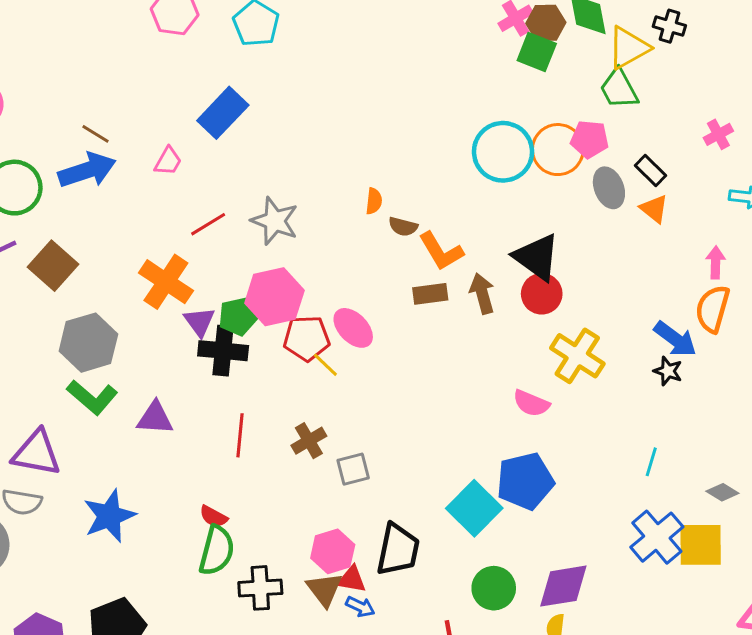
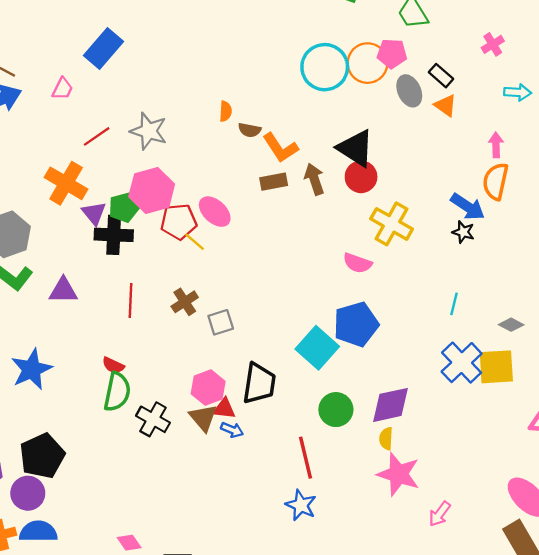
black cross: (260, 588) -> (153, 419), turned 36

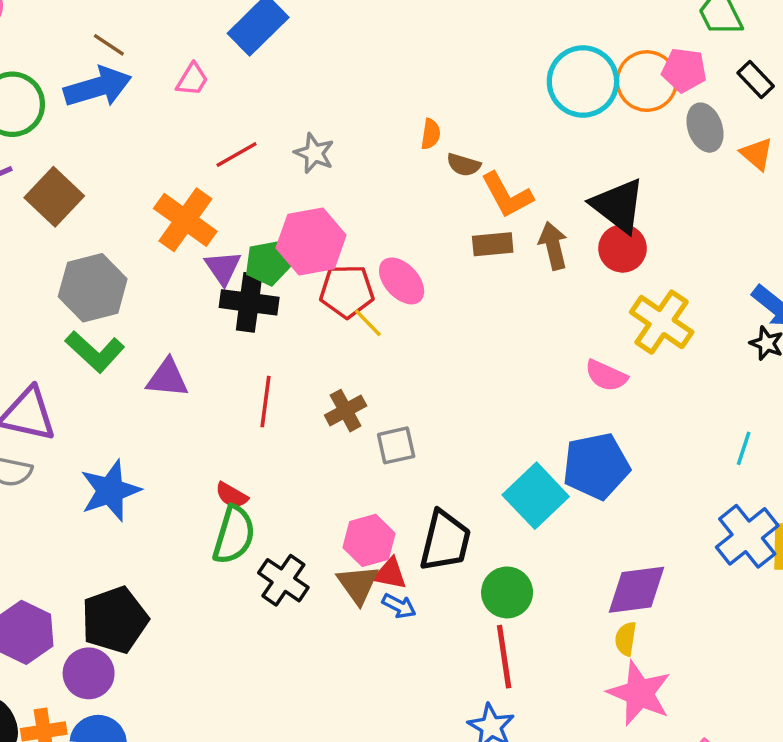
black rectangle: (441, 76) -> (756, 80), moved
gray star: (149, 131) -> (314, 153), size x0.7
green circle: (336, 410) -> (507, 592), moved

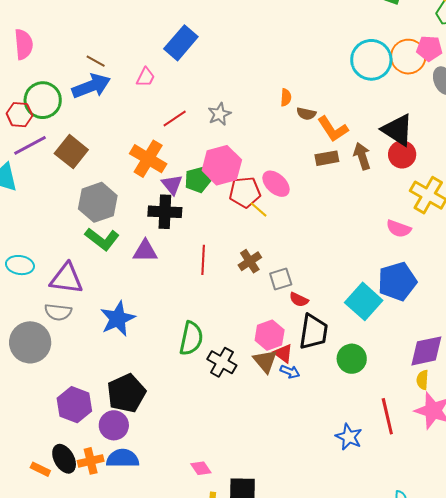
gray star: (314, 153) -> (219, 114), turned 30
black cross: (249, 302) -> (165, 212), moved
red semicircle: (232, 495) -> (299, 300), moved
red triangle: (390, 574) -> (283, 353), turned 30
red line: (504, 657) -> (387, 416), moved

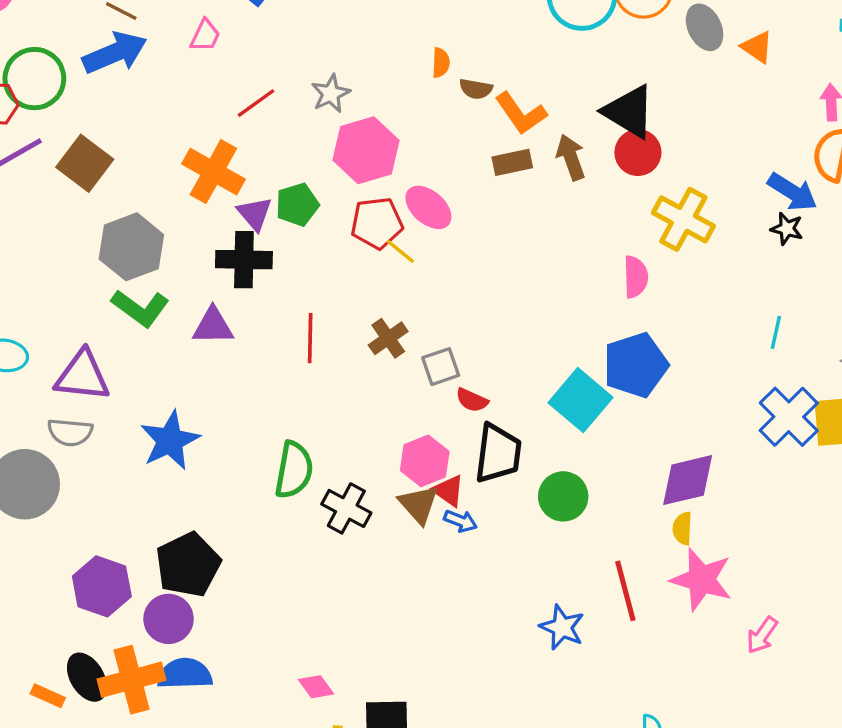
pink hexagon: (222, 165) -> (366, 150), moved
pink semicircle: (399, 229) -> (636, 277), turned -110
orange cross: (91, 461) -> (131, 680), size x1.5

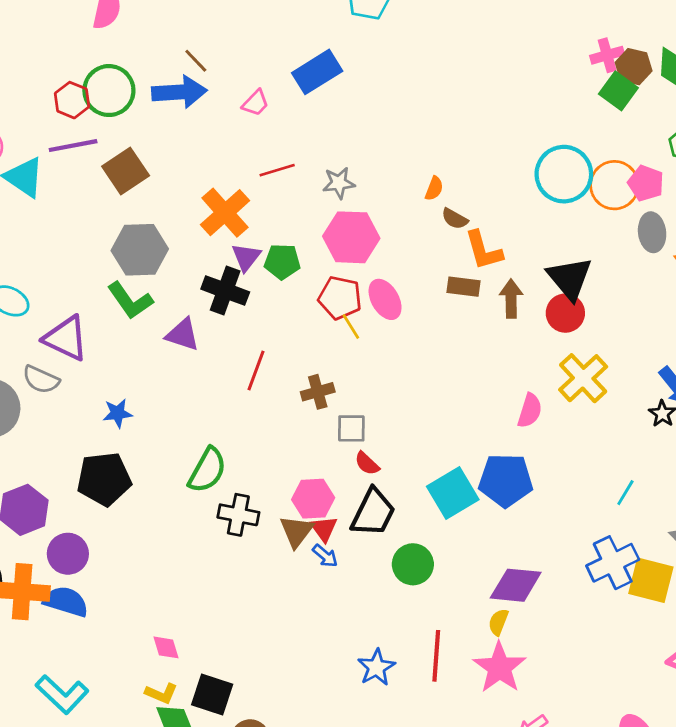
blue star: (170, 440) -> (118, 413), size x0.6
black cross: (346, 508) -> (238, 515), turned -36
black pentagon: (188, 565) -> (104, 479), moved

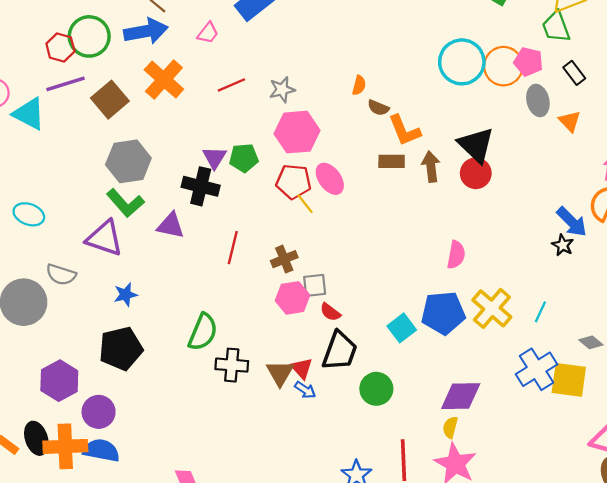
orange cross: (225, 213) -> (164, 79), moved
purple triangle: (66, 338) -> (104, 238), moved
yellow cross: (583, 378) -> (492, 308), moved
cyan square: (453, 493) -> (402, 328), size x0.7
pink hexagon: (313, 499) -> (293, 298), moved

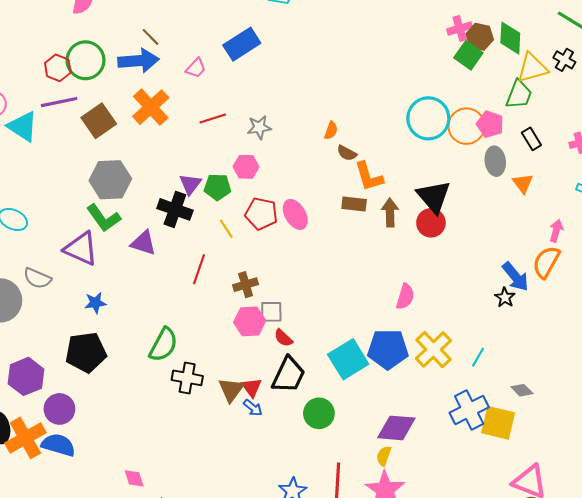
green trapezoid: (556, 27) -> (519, 95), turned -144
pink hexagon: (297, 132) -> (246, 167), moved, size x0.6
yellow line: (305, 204) -> (226, 229), moved
cyan square: (402, 328) -> (348, 359), size x1.5
orange cross: (65, 446) -> (25, 438), turned -33

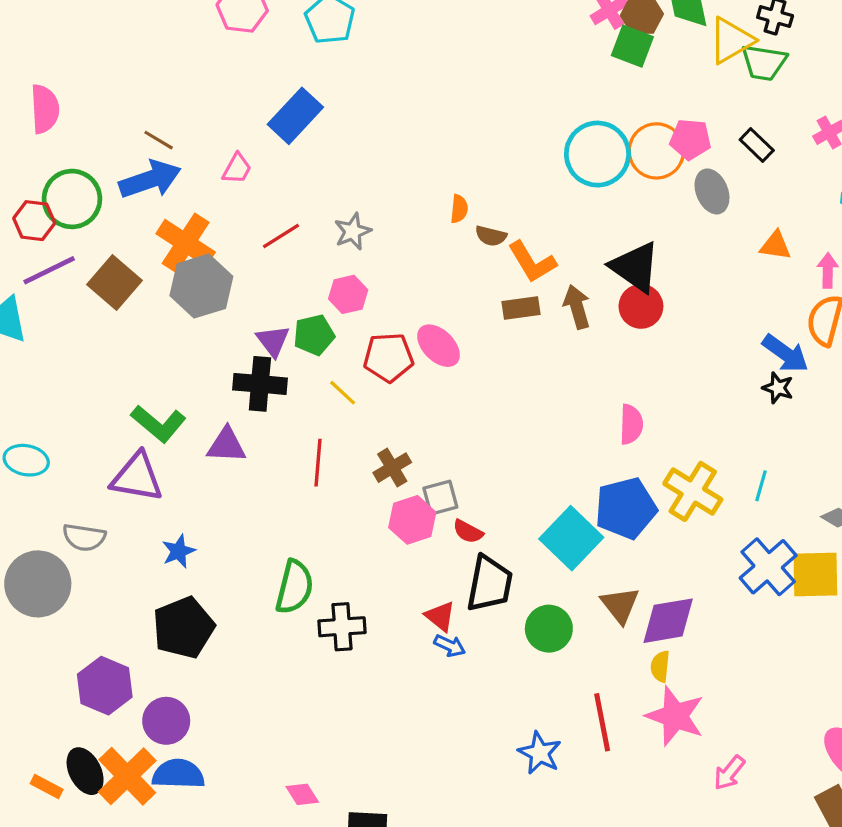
green trapezoid: (519, 95) -> (764, 63), moved, turned 92
gray hexagon: (110, 180) -> (201, 286), moved
orange triangle: (523, 183) -> (775, 246), moved, turned -30
brown triangle: (231, 390) -> (620, 605), moved

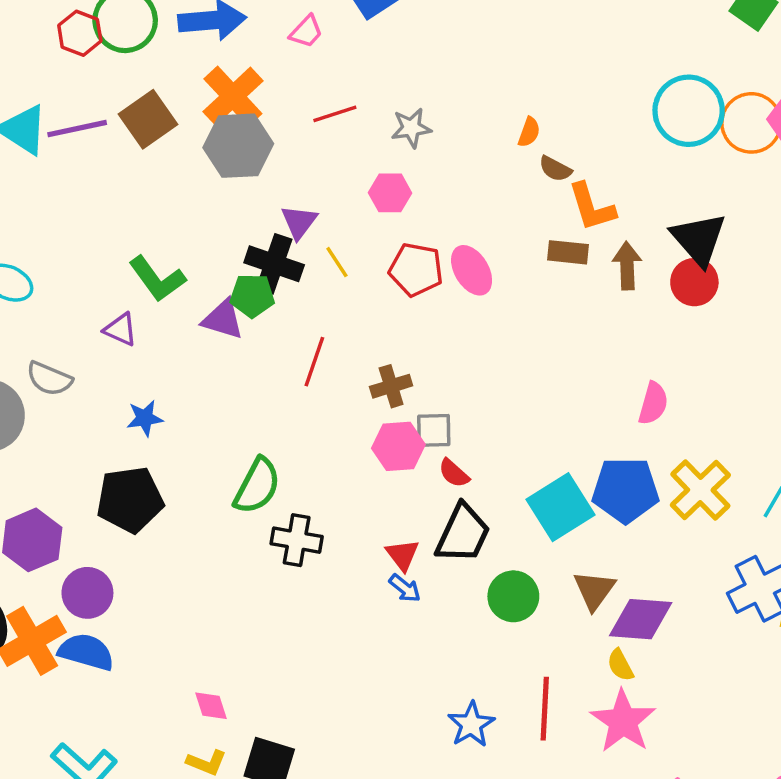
purple line: (49, 270) -> (77, 129), moved
green pentagon: (314, 335) -> (252, 296), moved
yellow line: (343, 393) -> (337, 262), moved
purple triangle: (137, 477) -> (121, 329), size x0.6
yellow semicircle: (660, 666) -> (620, 665), turned -48

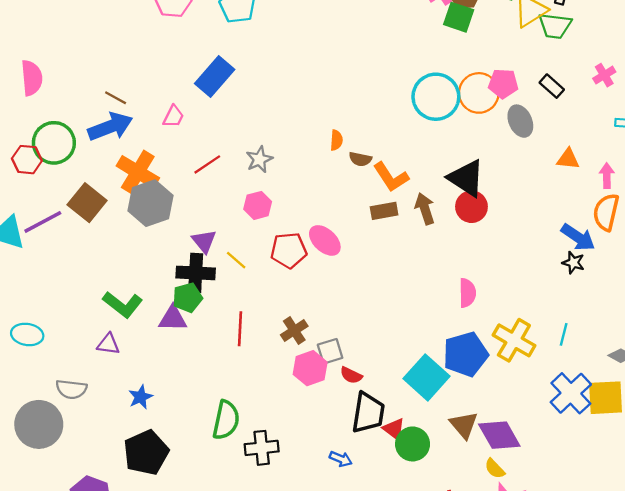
red triangle: (402, 555) -> (394, 429), moved
purple diamond: (641, 619) -> (499, 435), turned 72

